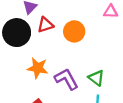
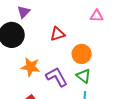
red triangle: (45, 25) -> (58, 34), moved
orange circle: (74, 31) -> (82, 54), moved

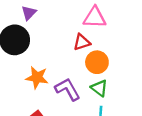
pink triangle: (97, 16) -> (95, 18), moved, size x1.5
red triangle: (58, 34) -> (82, 42), moved

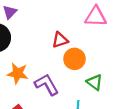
pink triangle: (95, 18) -> (96, 17), moved
green triangle: (99, 88) -> (95, 82), moved

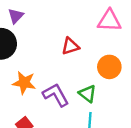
orange circle: (74, 59) -> (109, 67), moved
green triangle: (95, 82) -> (87, 94), moved

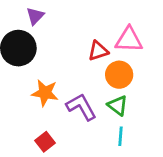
pink triangle: (109, 21) -> (129, 40), moved
orange circle: (109, 67) -> (119, 75), moved

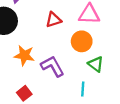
red triangle: (98, 51) -> (54, 20), moved
green triangle: (118, 105) -> (96, 64), moved

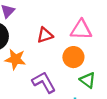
orange star: (24, 55) -> (15, 59), moved

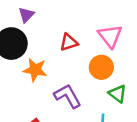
pink triangle: (81, 30) -> (110, 36), turned 50

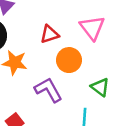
orange circle: (101, 67) -> (69, 60), moved

